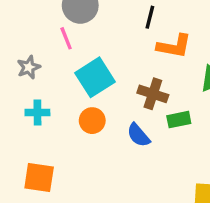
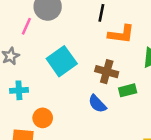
pink line: (66, 38) -> (26, 26), moved, turned 48
orange circle: (92, 121) -> (43, 118), moved

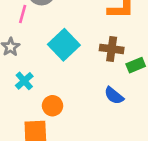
cyan cross: (19, 90) -> (24, 81), turned -30
blue semicircle: (97, 104) -> (114, 96), moved

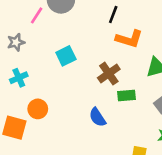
cyan square: (64, 45) -> (66, 56), size x0.7
brown cross: (112, 49) -> (109, 74), turned 30

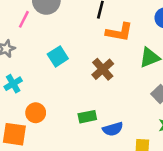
green rectangle: (126, 95) -> (87, 117), moved
blue semicircle: (97, 117) -> (113, 129), moved, turned -66

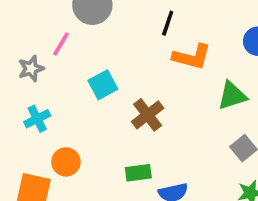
pink line: (24, 19) -> (61, 44), moved
brown cross: (103, 69) -> (148, 115), moved

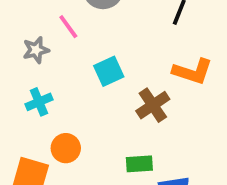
pink line: (61, 44) -> (68, 27), turned -70
orange L-shape: (192, 57) -> (193, 71), moved

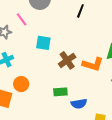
cyan square: (109, 71) -> (43, 43), turned 35
orange L-shape: (193, 71) -> (93, 64), moved

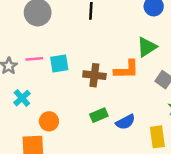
pink line: (22, 19) -> (34, 59), moved, turned -40
brown cross: (67, 60) -> (94, 75), turned -30

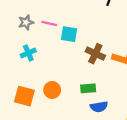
orange circle: (49, 121) -> (52, 90), moved
blue semicircle: (125, 122) -> (99, 107), moved

